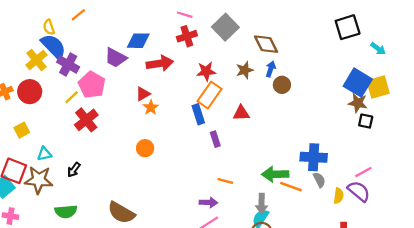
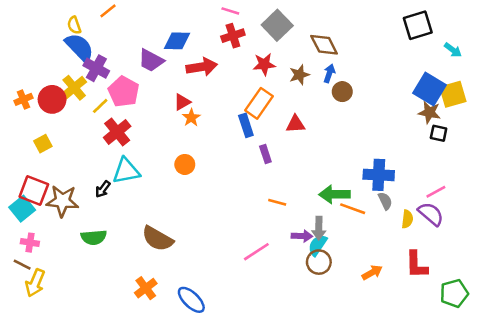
yellow cross: (36, 60) -> (74, 88), moved
red star: (206, 71) -> (264, 64), moved
cyan triangle: (44, 154) -> (126, 171), moved, size x1.6
purple arrow: (208, 203) -> (302, 236), moved

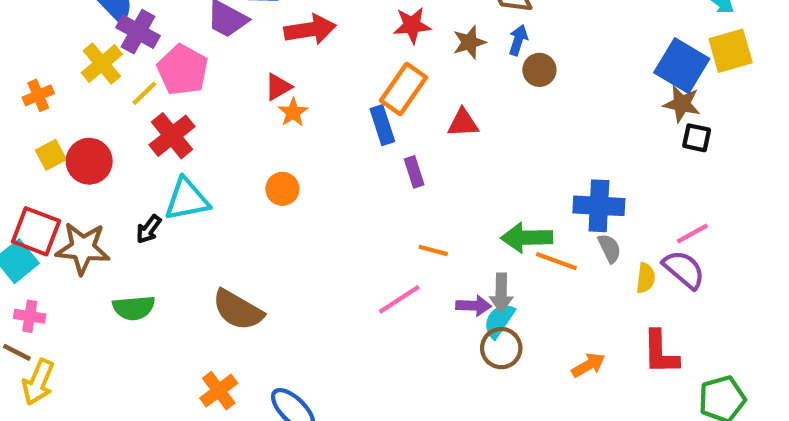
yellow square: (453, 94) -> (731, 51), moved
orange cross: (23, 99) -> (38, 95), moved
red circle: (52, 99) -> (89, 161), moved
pink line: (256, 252) -> (399, 299), moved

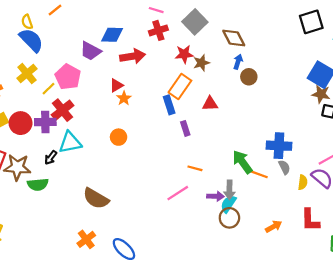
purple cross: (138, 32) -> (45, 122), moved, turned -30
brown star: (469, 42) -> (201, 63), moved
green arrow: (527, 238) -> (242, 162), turned 55
green semicircle: (134, 308) -> (38, 184), moved

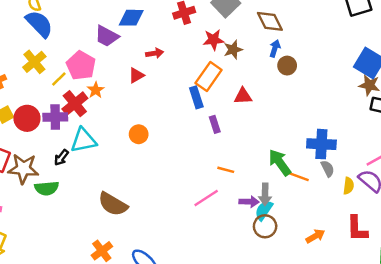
red arrow: (133, 56) -> (155, 53), moved, size x0.6
orange star: (124, 98) -> (96, 90), moved

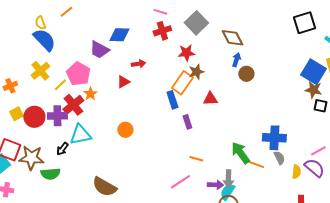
brown star: (233, 50) -> (196, 72), moved

